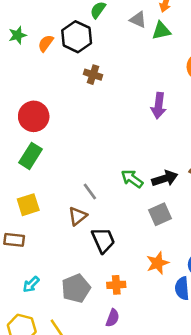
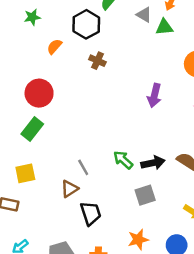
orange semicircle: (46, 43) -> (54, 47), moved

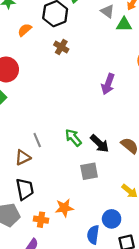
black arrow: (153, 163) -> (100, 143), turned 48
black trapezoid: (91, 213) -> (25, 189), moved
orange star: (138, 240) -> (64, 208), moved

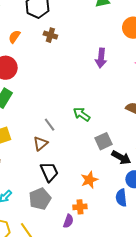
orange semicircle: (25, 30) -> (14, 37), moved
black arrow: (100, 143) -> (121, 157), moved
orange cross: (41, 220) -> (80, 207), moved

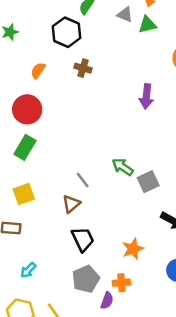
gray square: (103, 141) -> (148, 182), moved
gray pentagon: (40, 199) -> (86, 279), moved

